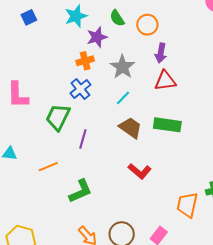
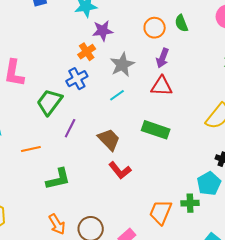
green semicircle: (117, 18) -> (181, 23), moved
orange cross: (85, 61) -> (87, 52), turned -30
brown trapezoid: (130, 128) -> (109, 140), moved

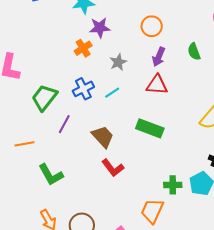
green semicircle: (181, 23) -> (194, 52), moved
gray star: (122, 65) -> (118, 62), size x0.7
blue cross: (77, 79) -> (83, 89), moved
green L-shape: (58, 179) -> (51, 175), turned 72
green cross: (190, 203) -> (173, 185), moved

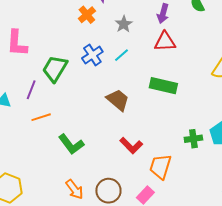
purple line: (64, 124) -> (31, 90), moved
red L-shape: (113, 168) -> (131, 145), moved
orange trapezoid: (152, 211) -> (160, 167), moved

